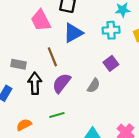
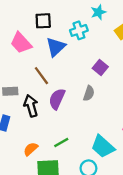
cyan cross: (111, 30) -> (79, 30), moved
green line: (57, 115) -> (61, 142), moved

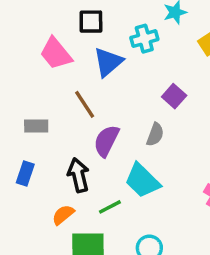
black arrow: (31, 106) -> (78, 175), moved
cyan trapezoid: (103, 146) -> (142, 181), moved

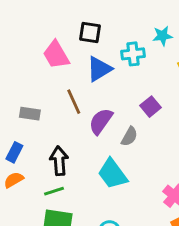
purple semicircle: (106, 141) -> (101, 121), moved
green line: (110, 207) -> (54, 191), moved
orange semicircle: (63, 215) -> (14, 180), moved

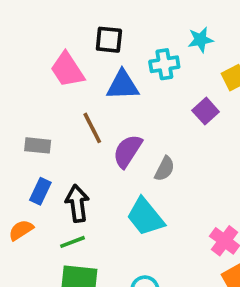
blue triangle: (99, 69) -> (123, 85), turned 32
purple square: (151, 107) -> (206, 111), moved
blue rectangle: (14, 152) -> (40, 191), moved

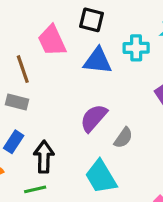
brown line: (92, 128) -> (23, 69), moved

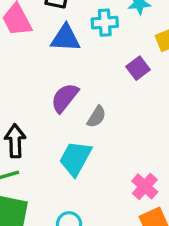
cyan trapezoid: (101, 177) -> (75, 158), turned 63

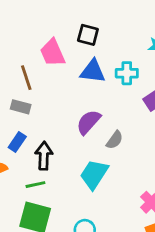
cyan cross: (105, 23) -> (127, 73), moved

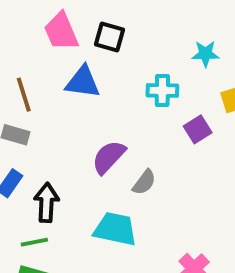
pink trapezoid: (53, 53) -> (61, 31), moved
blue triangle: (93, 71) -> (83, 82), moved
cyan trapezoid: (94, 174) -> (115, 229), turned 68

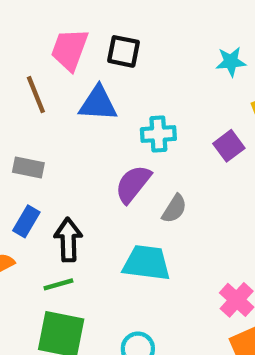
pink trapezoid: (61, 31) -> (70, 50), turned 48
cyan cross: (162, 90) -> (158, 134), moved
brown line: (24, 95) -> (36, 95), moved

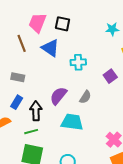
blue triangle: (98, 104) -> (50, 48), turned 30
purple square: (229, 146) -> (110, 76), moved
purple semicircle: (133, 184) -> (58, 96), moved

